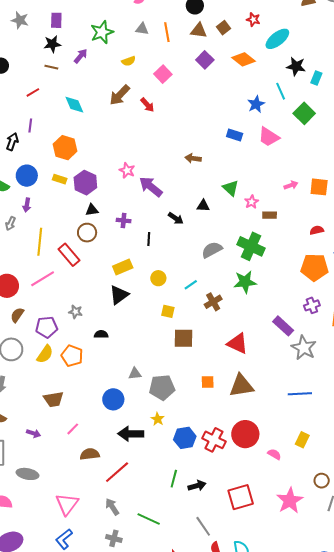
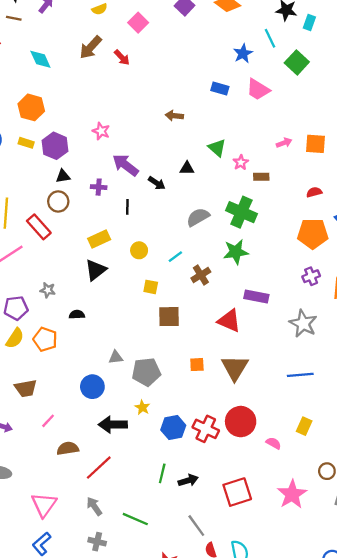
purple arrow: (151, 187) -> (125, 165), moved
purple rectangle: (283, 326) -> (256, 297), moved, turned -30
brown triangle: (241, 386) -> (235, 368), turned -48

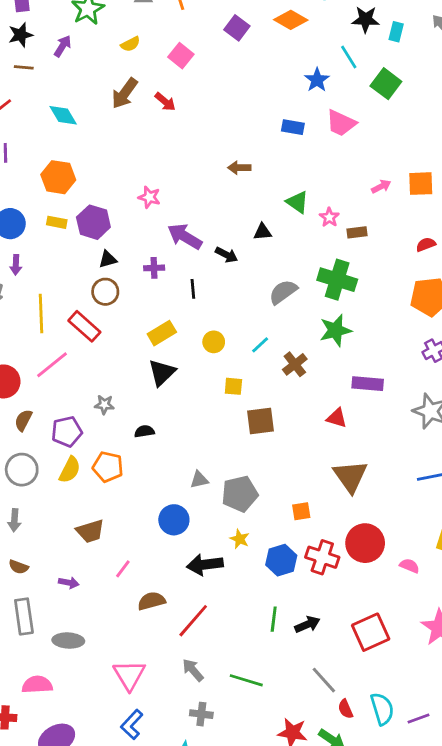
red triangle: (229, 321) -> (337, 418), size x0.7
orange square: (197, 365) -> (301, 511), moved

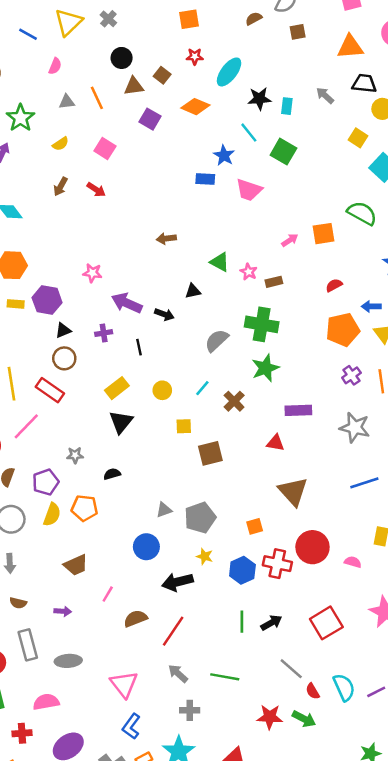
brown arrow: (125, 93) -> (61, 187), size x0.7
blue rectangle: (293, 127) -> (205, 179), moved

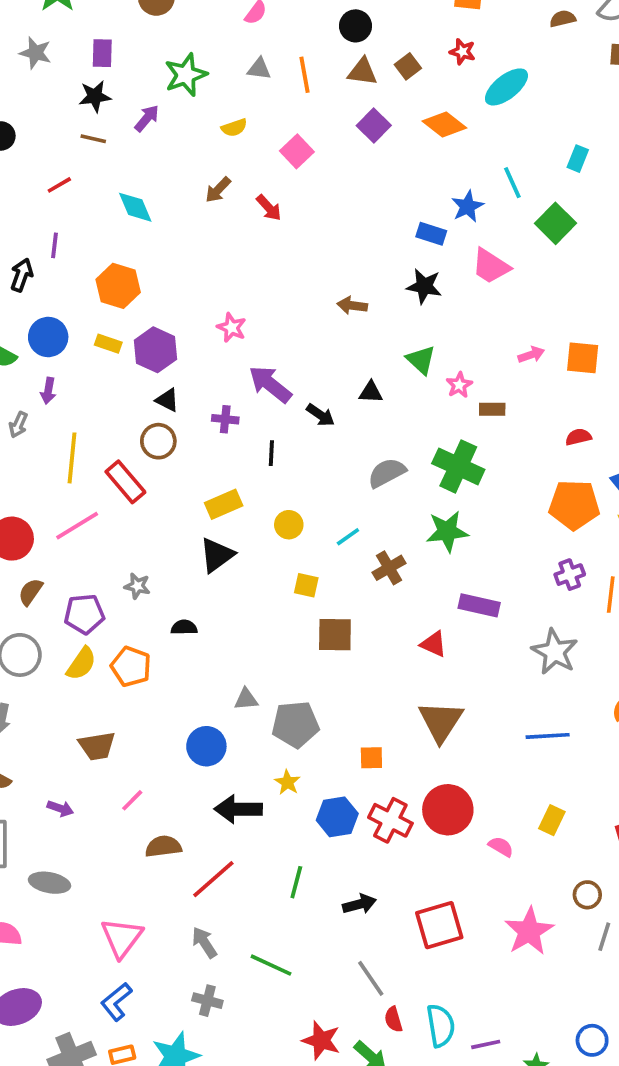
black star: (259, 99) -> (424, 286), moved
black triangle: (63, 330) -> (167, 400), turned 35
green line: (242, 622) -> (296, 882), moved

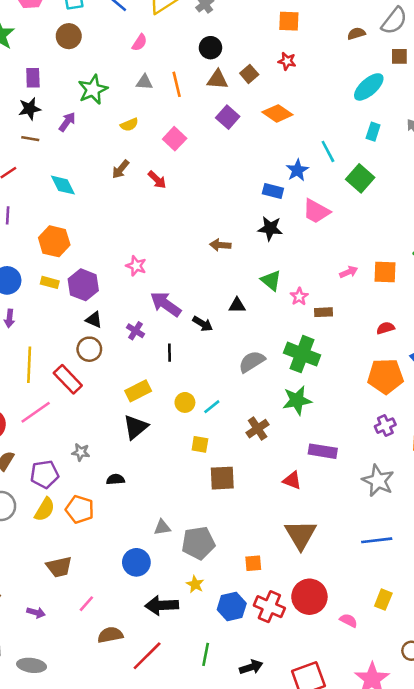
cyan ellipse: (506, 87) -> (369, 87), moved
purple cross: (225, 419) -> (136, 331), turned 30
cyan line: (348, 537) -> (212, 407), moved

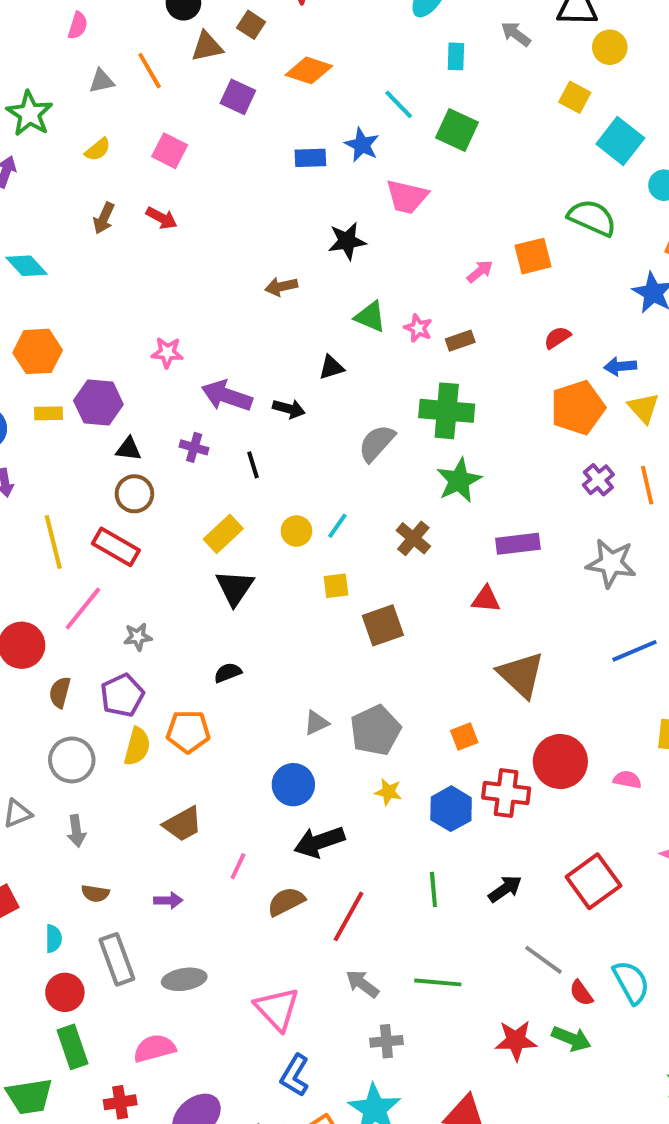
blue rectangle: (273, 191) -> (310, 158), moved
gray star: (81, 452) -> (138, 637), moved
black arrow: (162, 605) -> (319, 842), moved

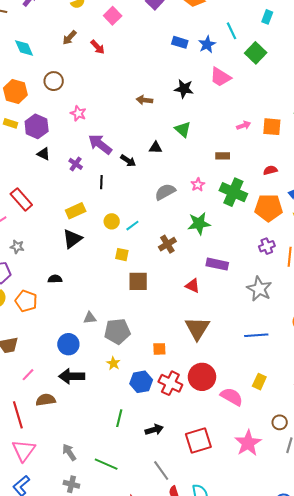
pink star: (418, 328) -> (198, 185), moved
green cross: (447, 411) -> (233, 192), moved
brown circle: (134, 494) -> (54, 81), moved
pink semicircle: (627, 780) -> (232, 397), size x1.6
red line: (348, 916) -> (18, 415), moved, turned -64

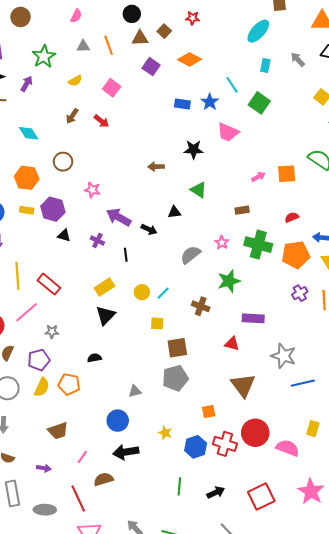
brown cross: (167, 244) -> (201, 306), turned -30
gray star: (259, 289) -> (284, 356), moved
gray pentagon: (117, 331) -> (175, 378), moved

